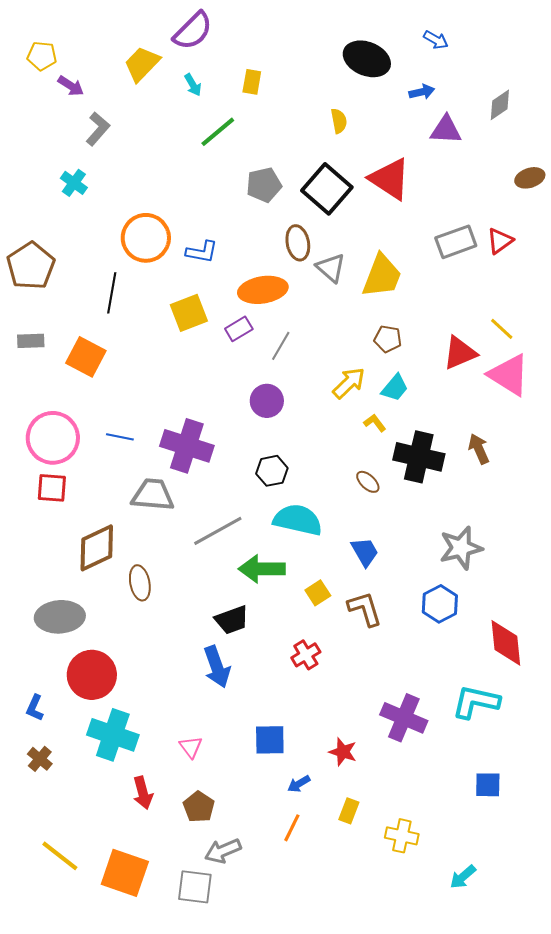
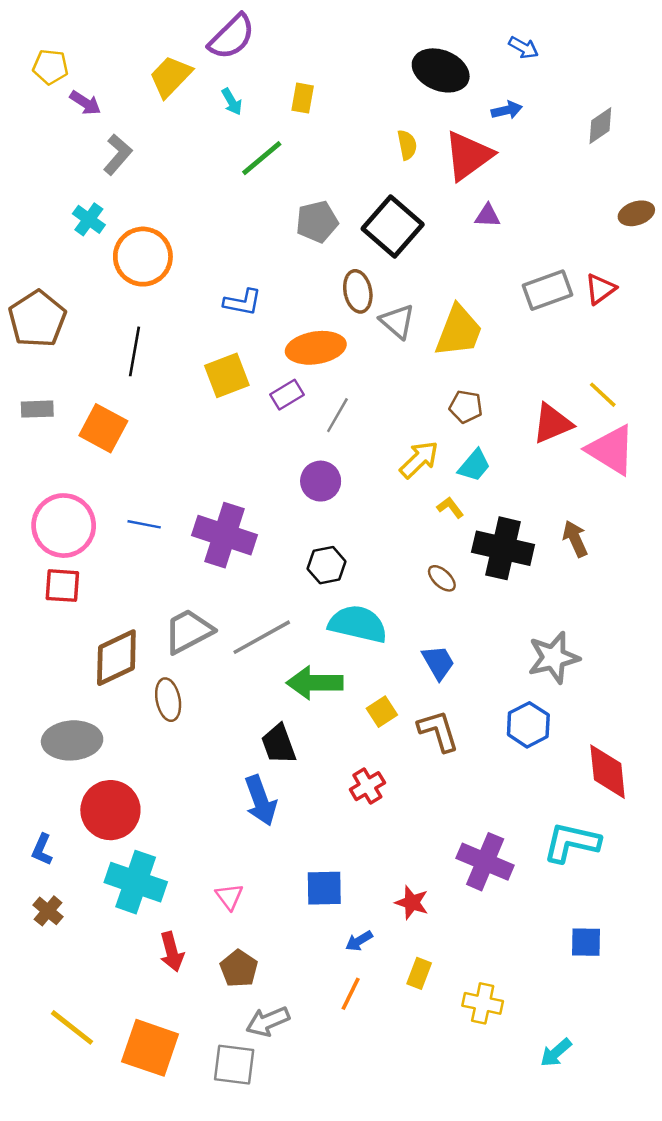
purple triangle: (446, 130) -> (487, 216), moved, size x0.7
red triangle: (390, 179) -> (468, 156), moved, turned 51
orange circle: (146, 238) -> (143, 257), moved
gray trapezoid: (153, 495) -> (189, 631), moved, turned -33
black trapezoid: (232, 620) -> (279, 744), turned 90

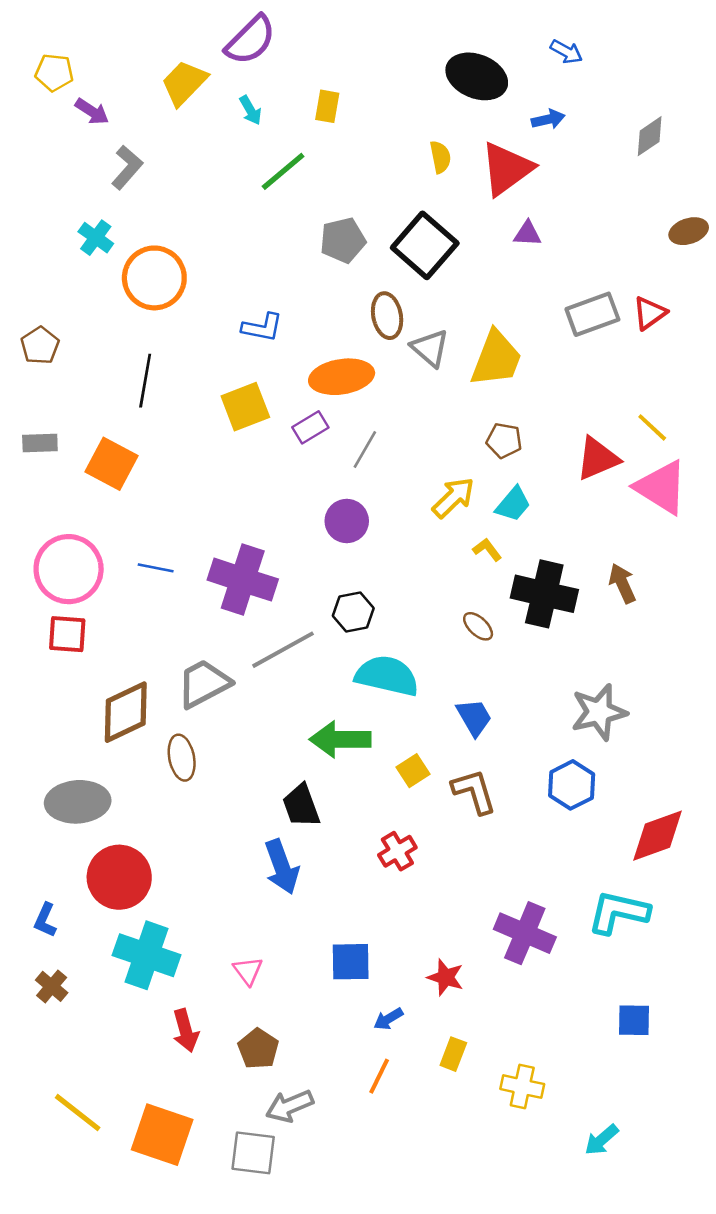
brown pentagon: (37, 319) -> (40, 346), size x0.6
gray line: (262, 637) -> (283, 650), moved
red diamond: (608, 772) -> (657, 836), turned 76

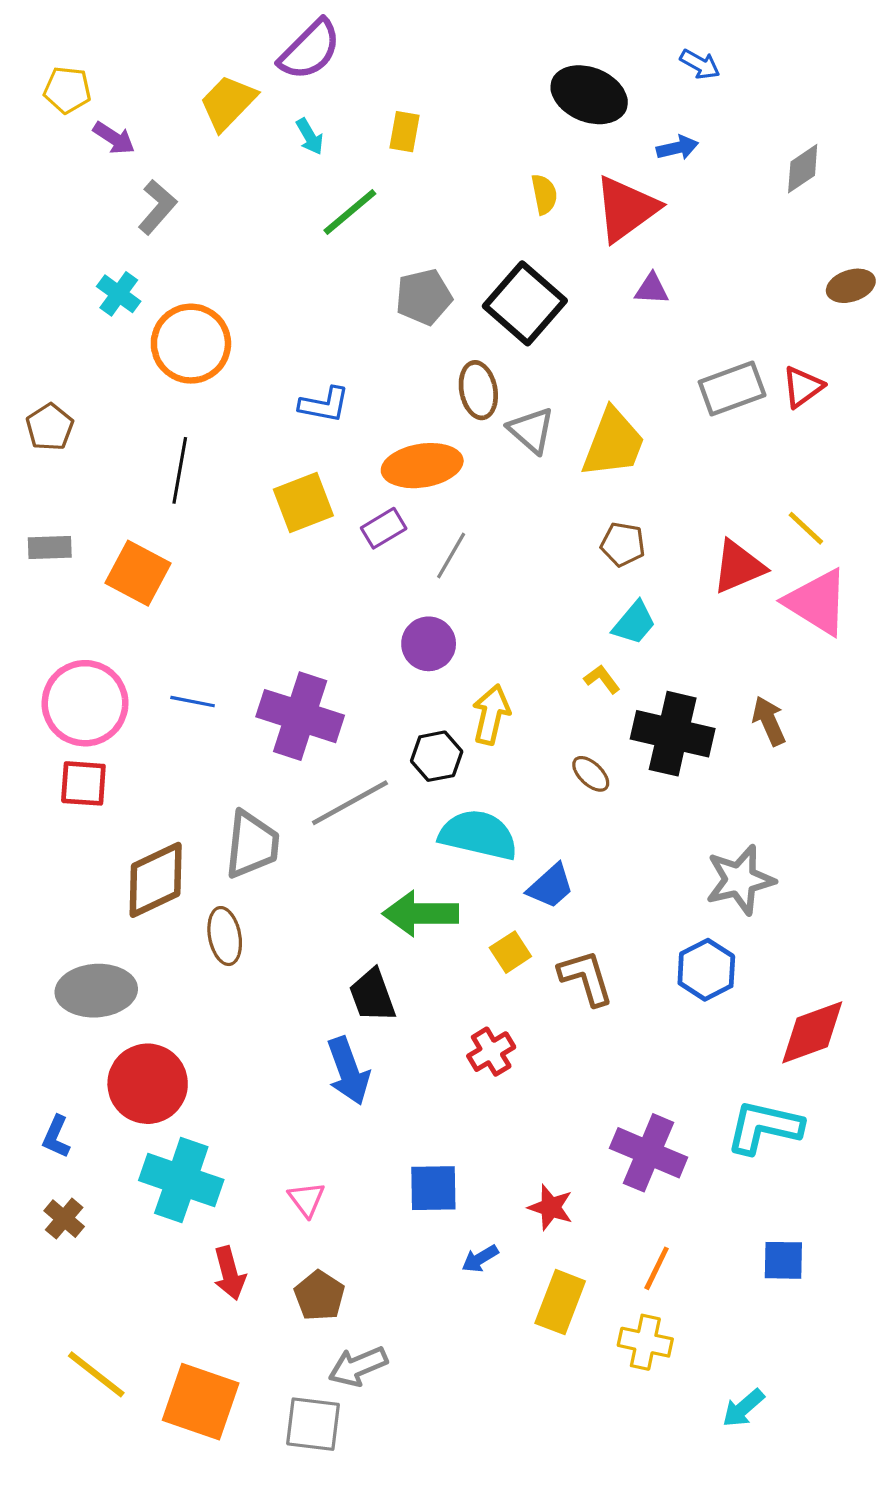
yellow arrow: (453, 498) -> (491, 714), moved, turned -33
gray trapezoid: (204, 684) -> (252, 844), turned 124
blue trapezoid: (474, 717) -> (551, 886), moved, turned 78
yellow rectangle: (453, 1054) -> (560, 1302), size x1.5
orange line: (379, 1076) -> (657, 1268), moved

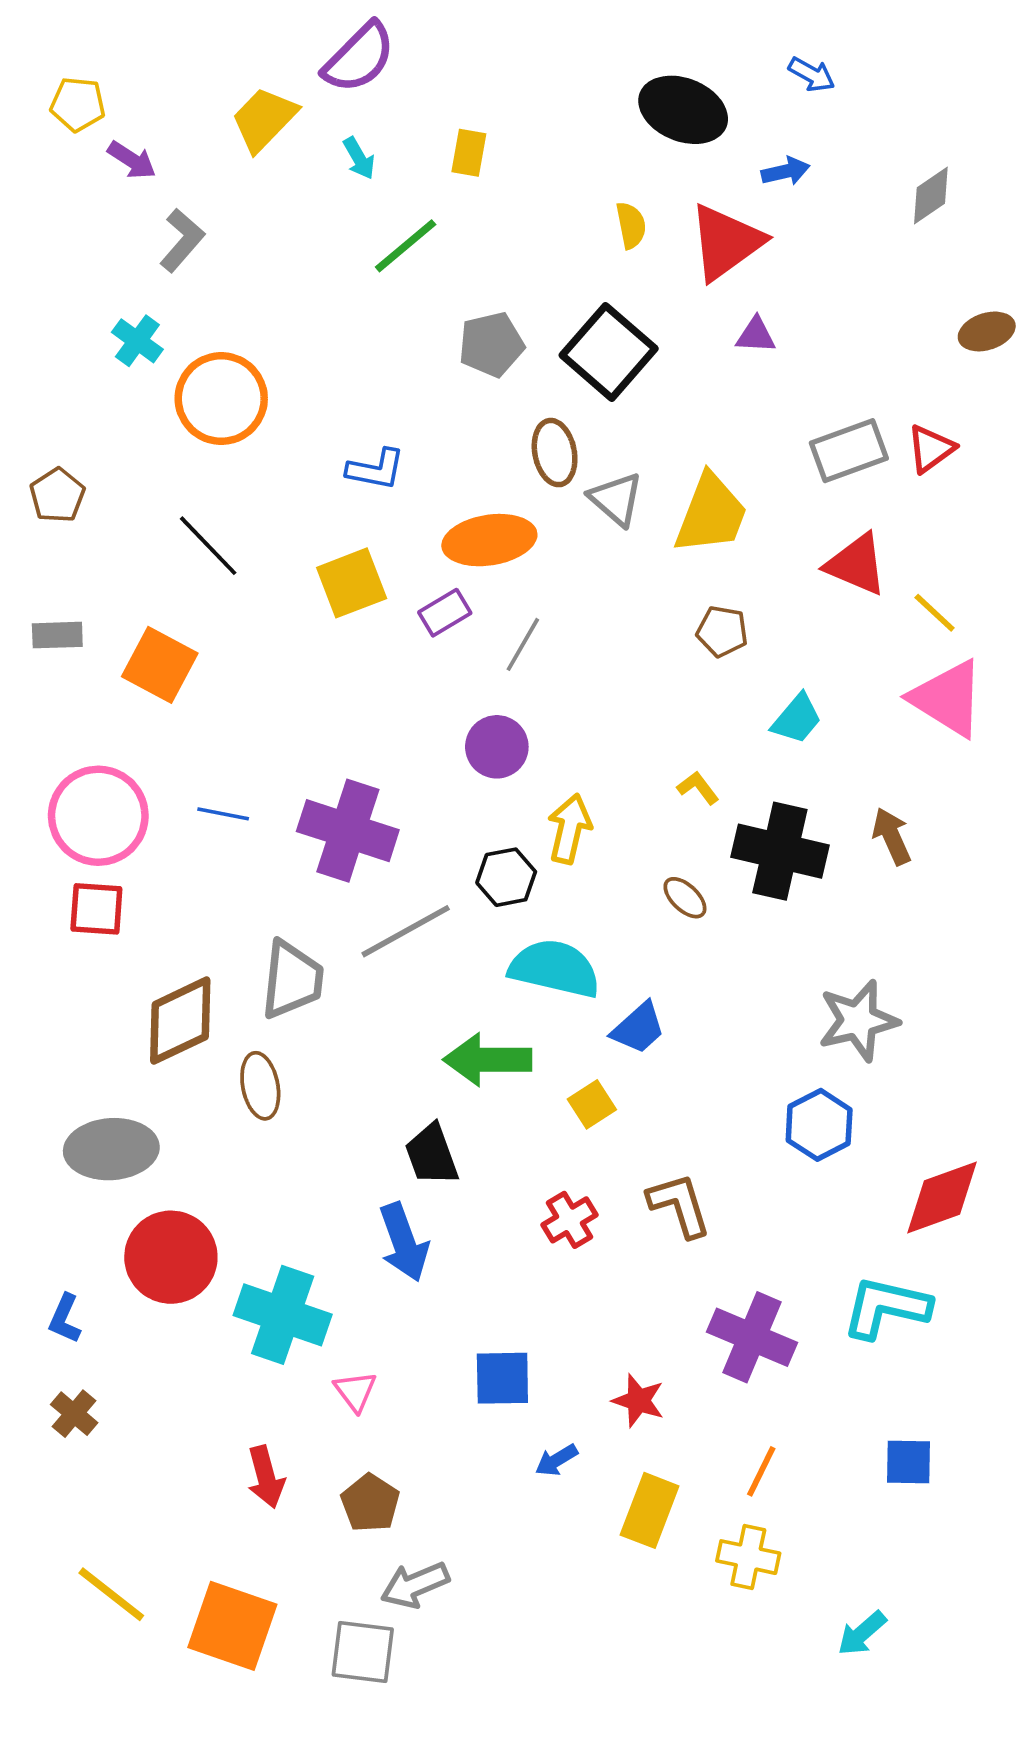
black line: (180, 470) -> (208, 546), turned -54
red triangle: (738, 567) -> (856, 564), moved, turned 46
cyan trapezoid: (634, 623) -> (797, 719), moved
brown L-shape: (586, 978) -> (679, 1205), moved
cyan cross: (181, 1180) -> (283, 1315), moved

